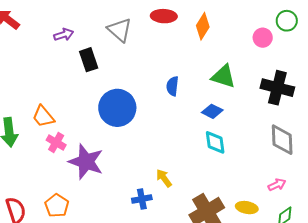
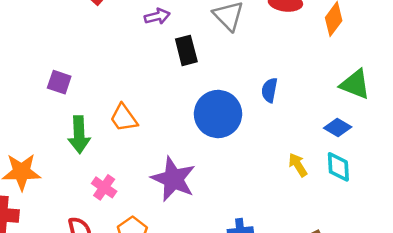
blue semicircle: (172, 86) -> (269, 90), moved
pink cross: (56, 143) -> (104, 187), moved
yellow arrow: (164, 178) -> (298, 165), moved

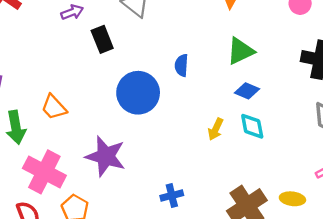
green triangle: (355, 84) -> (240, 51), moved, turned -40
yellow arrow: (298, 165) -> (216, 129), turned -115
pink cross: (104, 187) -> (44, 172), size x1.8

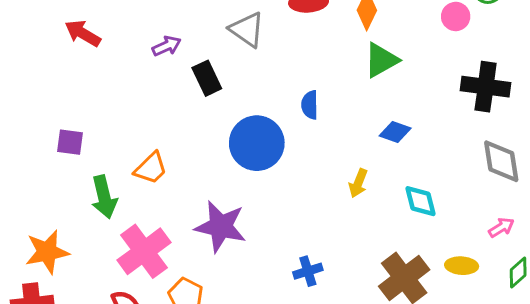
green triangle: (240, 51) -> (381, 60), moved
orange trapezoid: (54, 107) -> (151, 168), turned -88
cyan diamond: (252, 126) -> (421, 201), moved
pink cross: (44, 172) -> (144, 251), turned 30

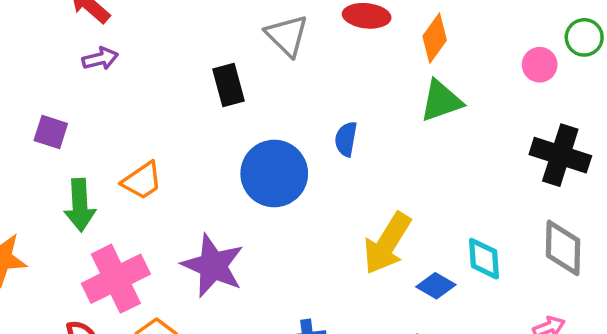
purple arrow: (167, 46) -> (100, 59), moved
blue diamond: (395, 132) -> (436, 286), moved
yellow arrow: (358, 183) -> (387, 243), size x1.8
cyan diamond: (421, 201) -> (484, 259), moved

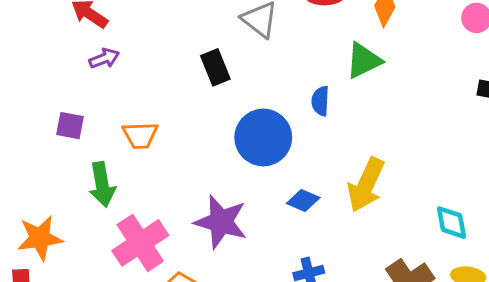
green triangle: (441, 101) -> (364, 61), moved
orange trapezoid: (142, 181) -> (140, 135), moved, turned 39
cyan diamond: (484, 259) -> (452, 223), moved
blue diamond: (436, 286) -> (303, 200), moved

